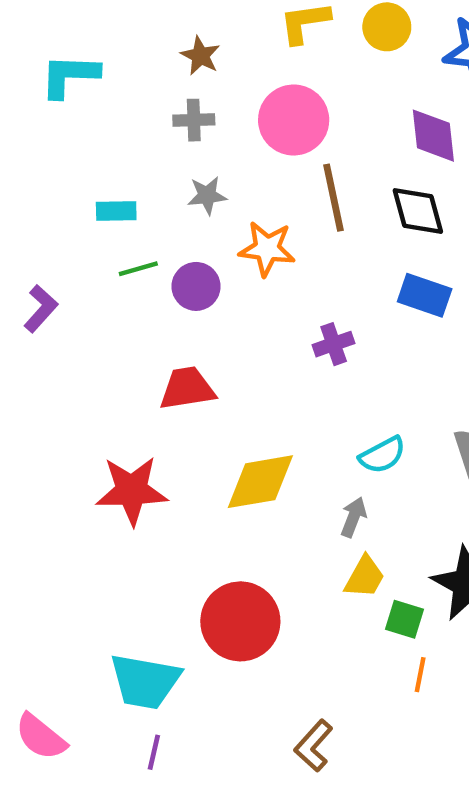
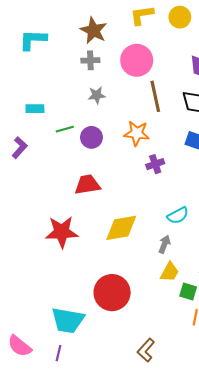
brown star: (200, 56) -> (94, 30), size x1.5
cyan rectangle: (116, 211) -> (35, 109), moved
orange star: (267, 249) -> (137, 133), moved
purple line: (154, 752) -> (59, 353), moved

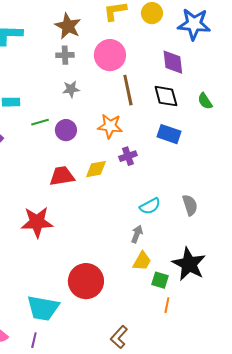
yellow diamond: (121, 228) -> (96, 169), moved, size x0.7

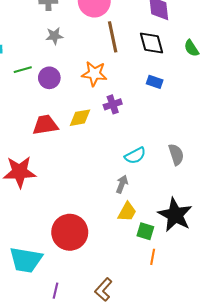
blue rectangle: (169, 134) -> (155, 82), size x0.7
purple line: (34, 340) -> (55, 291), moved

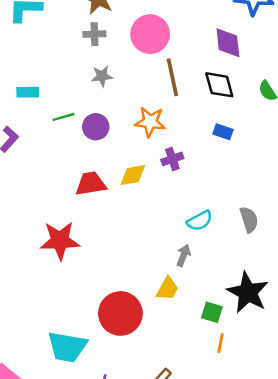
yellow trapezoid: (127, 212) -> (167, 289), moved

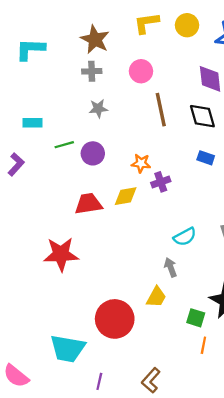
pink circle: (150, 34) -> (141, 71), size x0.7
orange star: (150, 122) -> (141, 163), moved, size x0.7
gray arrow: (183, 255) -> (171, 267), turned -42

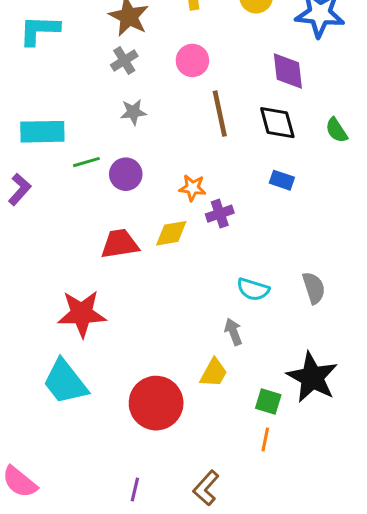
gray cross: (92, 71) -> (124, 60), turned -30
cyan rectangle: (32, 123) -> (42, 132), size x1.6
cyan semicircle: (185, 237) -> (253, 289), turned 45
orange line: (203, 345) -> (265, 439), moved
cyan trapezoid: (68, 349) -> (65, 382), moved, turned 42

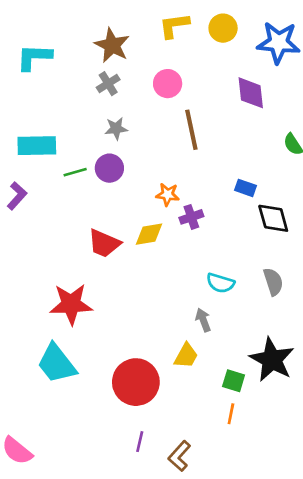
black diamond: (277, 123) -> (273, 218), moved
purple circle: (126, 174) -> (109, 168), moved
red trapezoid: (120, 244) -> (104, 243), turned -148
purple line: (135, 489) -> (140, 442), moved

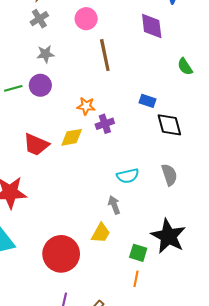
cyan semicircle: (220, 283) -> (128, 176), turned -30

